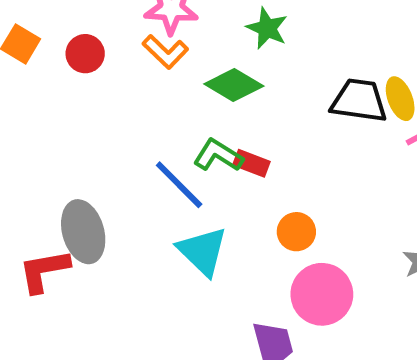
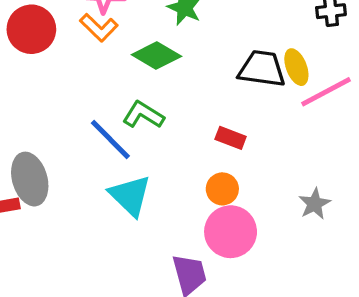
red circle: (85, 54) -> (31, 29), size x1.5
red rectangle: (251, 163) -> (231, 138), moved
orange circle: (296, 232) -> (222, 189), moved

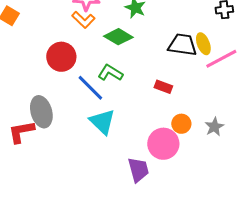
red circle: (31, 29) -> (61, 57), moved
orange circle: (222, 189) -> (181, 124), moved

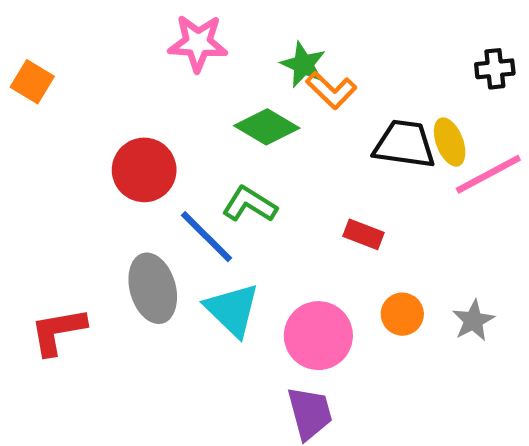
orange L-shape: (83, 20) -> (331, 90), moved
gray ellipse: (41, 112) -> (153, 288), moved
pink circle: (163, 144) -> (318, 336), moved

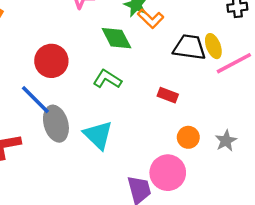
green diamond: (267, 127) -> (116, 38), turned 32
blue line: (207, 237) -> (35, 100), moved
pink circle: (318, 336) -> (168, 173), moved

